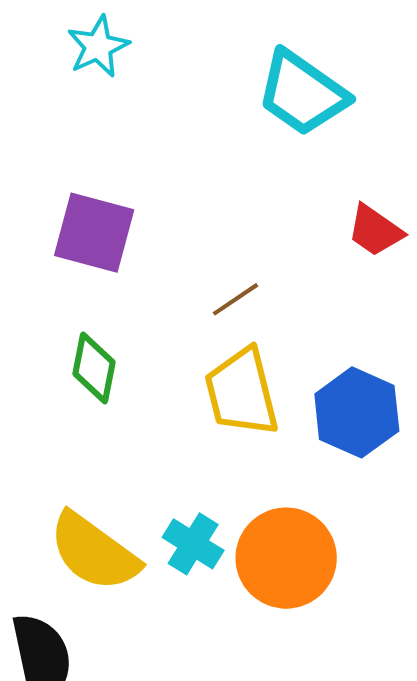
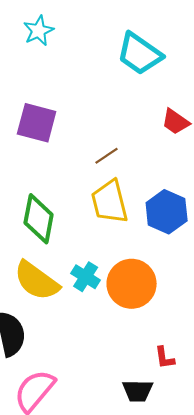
green diamond: (94, 368) -> (39, 219), moved, size x1.4

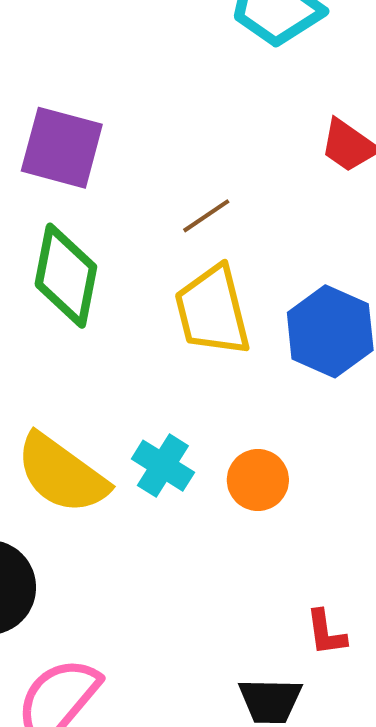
green diamond: (39, 219) -> (66, 276), moved
orange circle: (132, 284) -> (258, 480), size x0.6

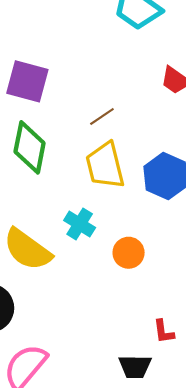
cyan cross: (163, 466) -> (80, 224), moved

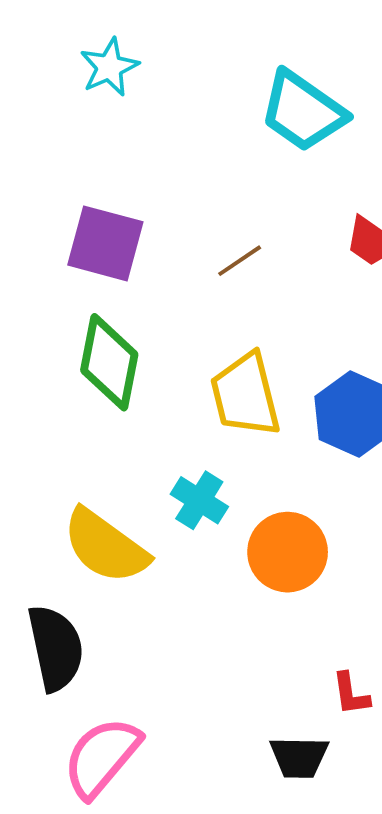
brown line: (102, 116) -> (240, 261), moved
orange circle: (129, 253) -> (288, 552), size x1.4

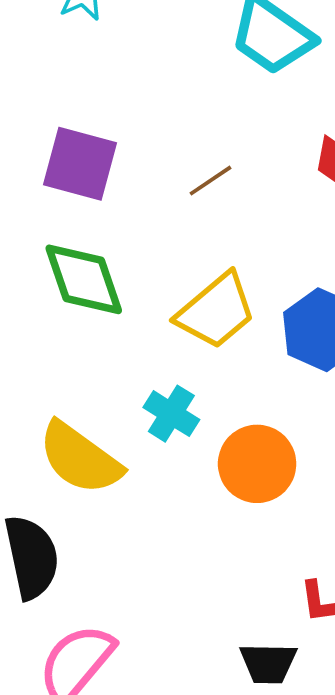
green diamond: (109, 362) -> (84, 279), turned -30
yellow trapezoid: (245, 395) -> (216, 311), turned -116

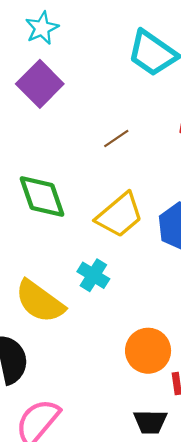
purple square: (80, 164) -> (40, 84), moved, turned 30
orange circle: (257, 464) -> (148, 351), moved

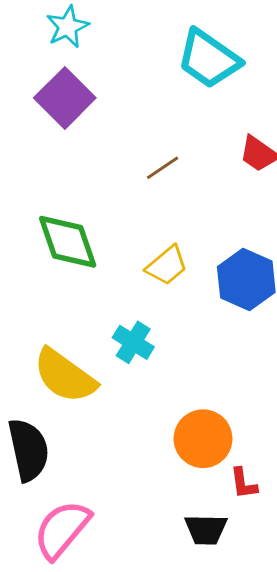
yellow trapezoid: (120, 215) -> (167, 266), size x0.7

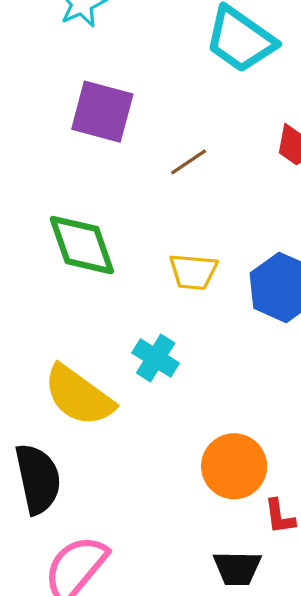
purple square: (65, 98) -> (102, 112), moved, turned -30
yellow trapezoid: (167, 266) -> (193, 272), turned 45

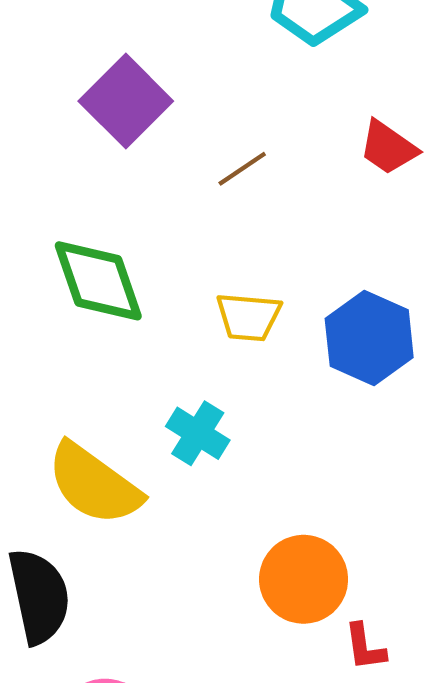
purple square: (102, 112) -> (126, 101), turned 30

